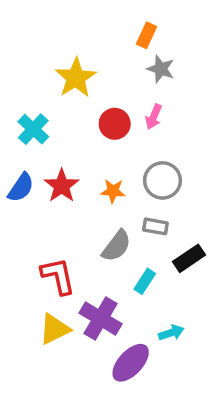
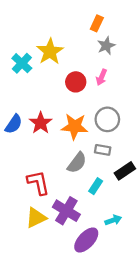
gray star: (161, 69) -> (106, 46), turned 30
cyan cross: (33, 129) -> (22, 63), moved
orange star: (113, 191) -> (75, 126), size x1.6

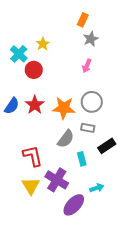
yellow star: (50, 51) -> (43, 44), size x0.6
red circle: (76, 82) -> (34, 70), moved
cyan rectangle: (96, 186) -> (82, 159), turned -48
yellow triangle: (36, 218) -> (31, 186), turned -36

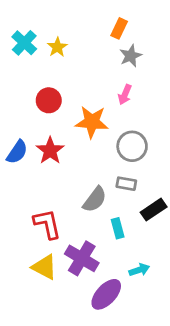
yellow star: (43, 44) -> (57, 47), moved
cyan cross: (19, 54) -> (24, 43), moved
orange star: (64, 108) -> (92, 122), moved
yellow triangle: (31, 186) -> (44, 267), turned -30

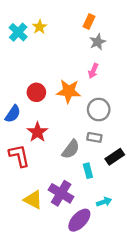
yellow star: (57, 47) -> (40, 27), moved
red circle: (49, 100) -> (36, 92), moved
red star: (50, 151) -> (37, 132), moved
red L-shape: (47, 224) -> (19, 156), moved

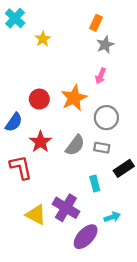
yellow star: (40, 27) -> (43, 39), moved
cyan cross: (18, 32) -> (15, 18), moved
orange star: (69, 91) -> (74, 98), turned -30
gray semicircle: (71, 149) -> (75, 145), moved

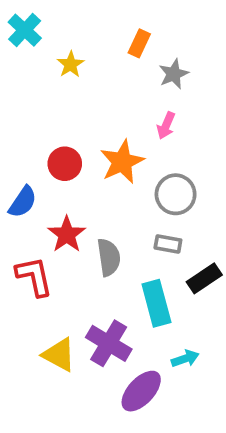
orange rectangle: (96, 23) -> (139, 43), moved
gray semicircle: (75, 145) -> (109, 257), moved, turned -45
cyan rectangle: (95, 183) -> (156, 303), size x1.6

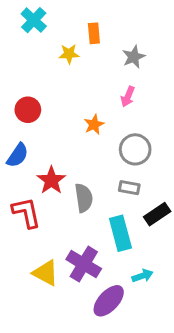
cyan cross: (25, 30) -> (34, 20), moved
orange rectangle: (139, 43) -> (94, 33), moved, turned -30
yellow star: (70, 64) -> (69, 54), moved, turned 30
orange star: (122, 162) -> (94, 124), size x0.6
red circle: (65, 164) -> (28, 110), moved

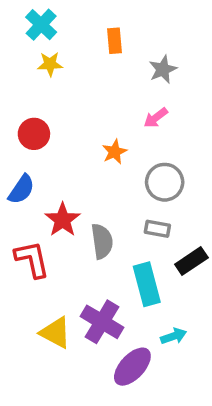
yellow star: (69, 54) -> (50, 64), moved
pink arrow: (128, 97) -> (156, 118), turned 30

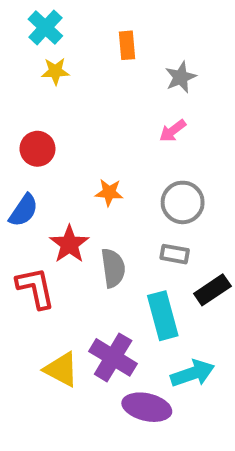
orange star: (115, 152) -> (109, 192), moved, turned 30
cyan arrow: (174, 336) -> (193, 373), size x1.5
purple ellipse: (132, 367) -> (147, 407), turned 60

